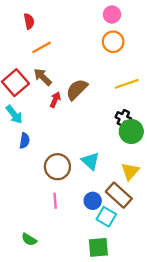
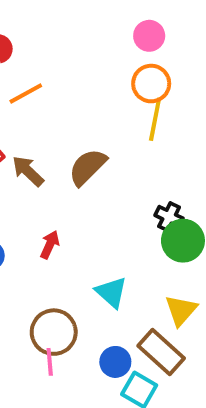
brown arrow: (43, 77) -> (28, 171), moved
yellow line: (127, 84) -> (155, 119), moved, turned -60
red arrow: (55, 100) -> (50, 245), moved
brown circle: (57, 167) -> (54, 332), moved

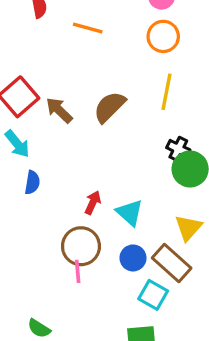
orange line: (26, 93) -> (88, 28), moved, turned 44
yellow line: (155, 119) -> (167, 92), moved
red arrow: (50, 245) -> (93, 203), moved
blue circle: (115, 362) -> (133, 258), moved

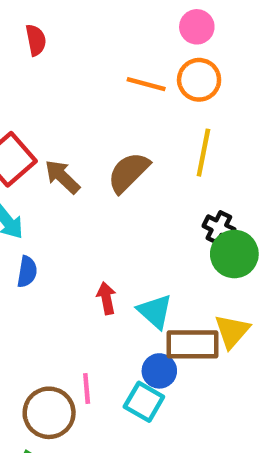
orange line: (88, 28) -> (146, 84), moved
red arrow: (93, 203) -> (106, 298), turned -35
brown circle: (81, 246) -> (49, 413), moved
brown rectangle: (172, 263) -> (192, 344), moved, turned -42
cyan square: (153, 295) -> (144, 402), moved

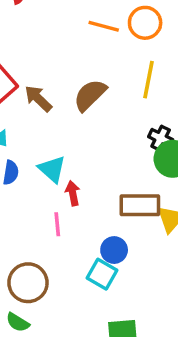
cyan triangle: (155, 311) -> (52, 169), moved
brown rectangle: (192, 344) -> (140, 205), moved
pink line: (87, 389) -> (57, 224), moved

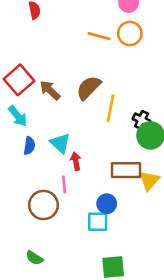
yellow line: (148, 80) -> (111, 108), moved
cyan square: (102, 274) -> (98, 222), turned -30
brown circle: (28, 283) -> (43, 205), moved

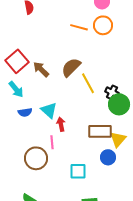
yellow line: (111, 108) -> (88, 83), turned -40
blue semicircle: (29, 146) -> (25, 112), turned 72
blue circle: (107, 204) -> (108, 157), moved

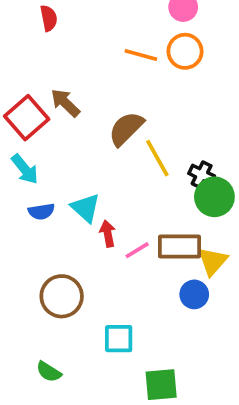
brown arrow: (41, 69) -> (65, 103), moved
pink line: (52, 142) -> (137, 250), moved, turned 64
cyan square: (78, 171) -> (119, 339), moved

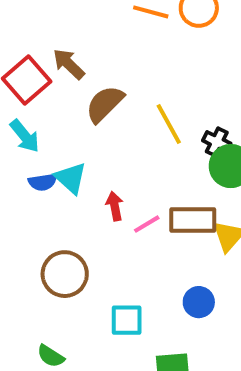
brown semicircle: (126, 129) -> (105, 104), moved
cyan triangle: (86, 208) -> (71, 178), moved
blue circle: (194, 294) -> (199, 302), moved

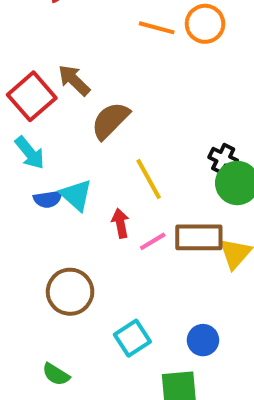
yellow line: (169, 124) -> (149, 179), moved
blue circle: (199, 302) -> (203, 340), moved
cyan square: (127, 320) -> (132, 338), turned -33

